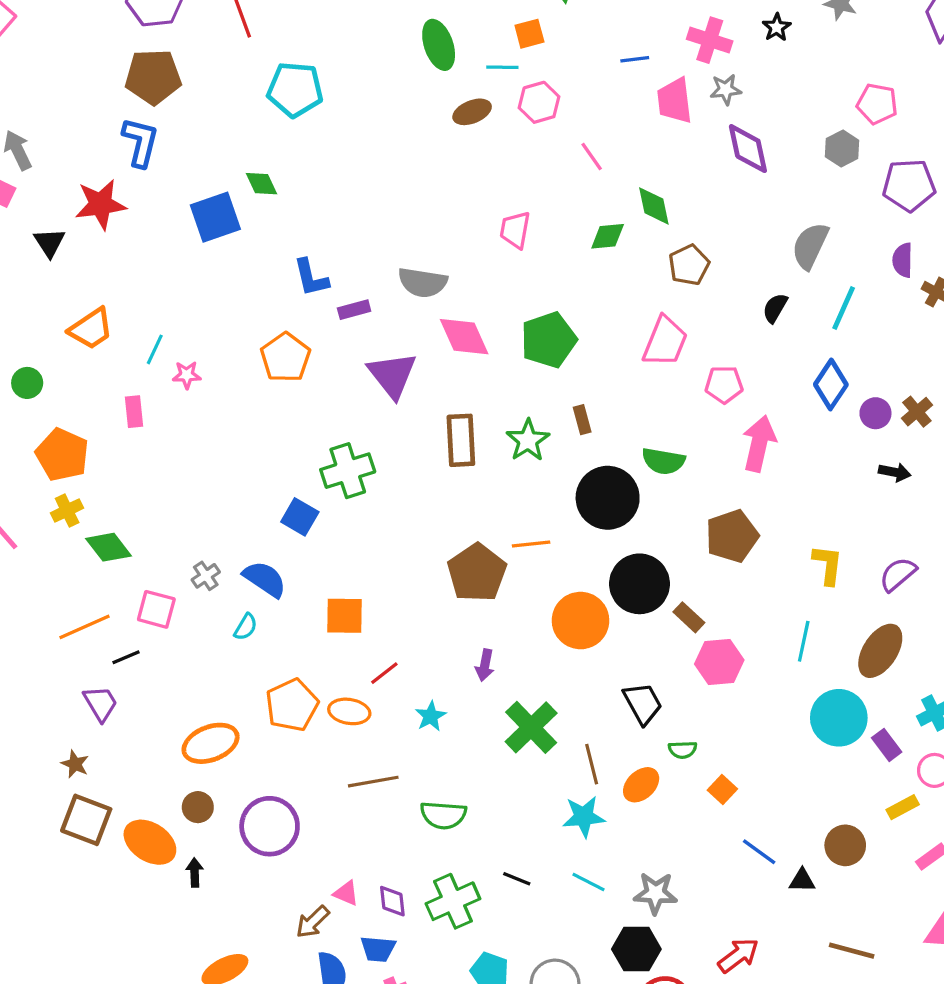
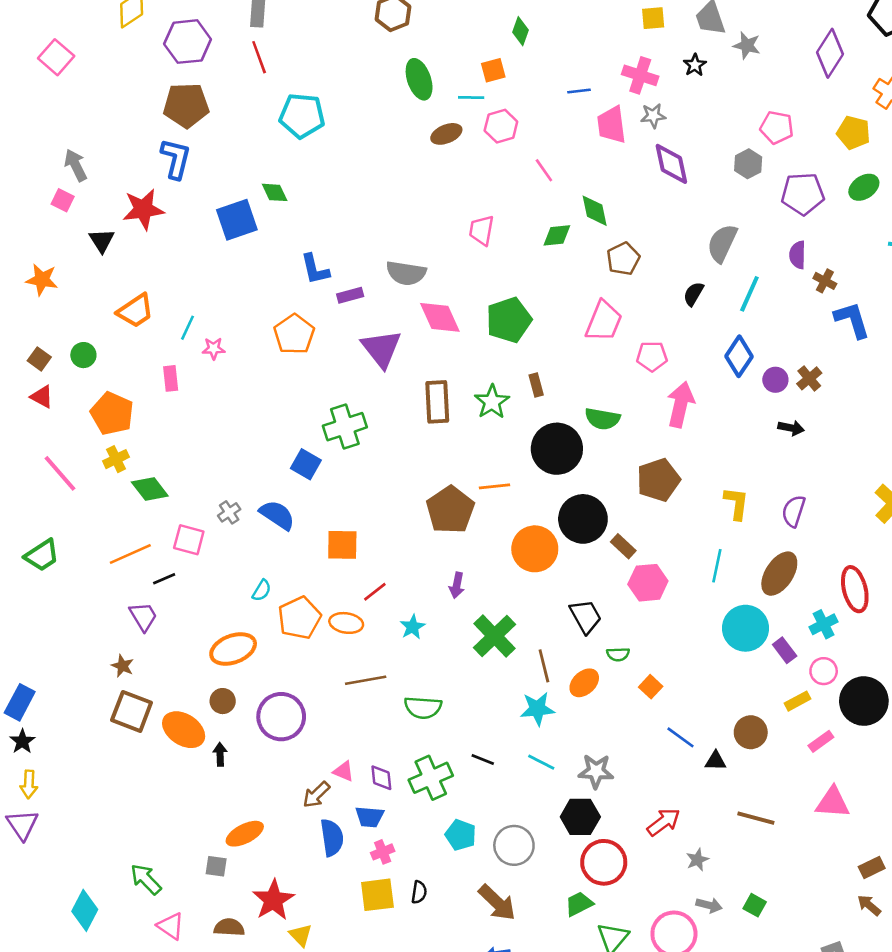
purple semicircle: (898, 574) -> (794, 511), turned -32
cyan semicircle: (246, 627) -> (262, 590), moved

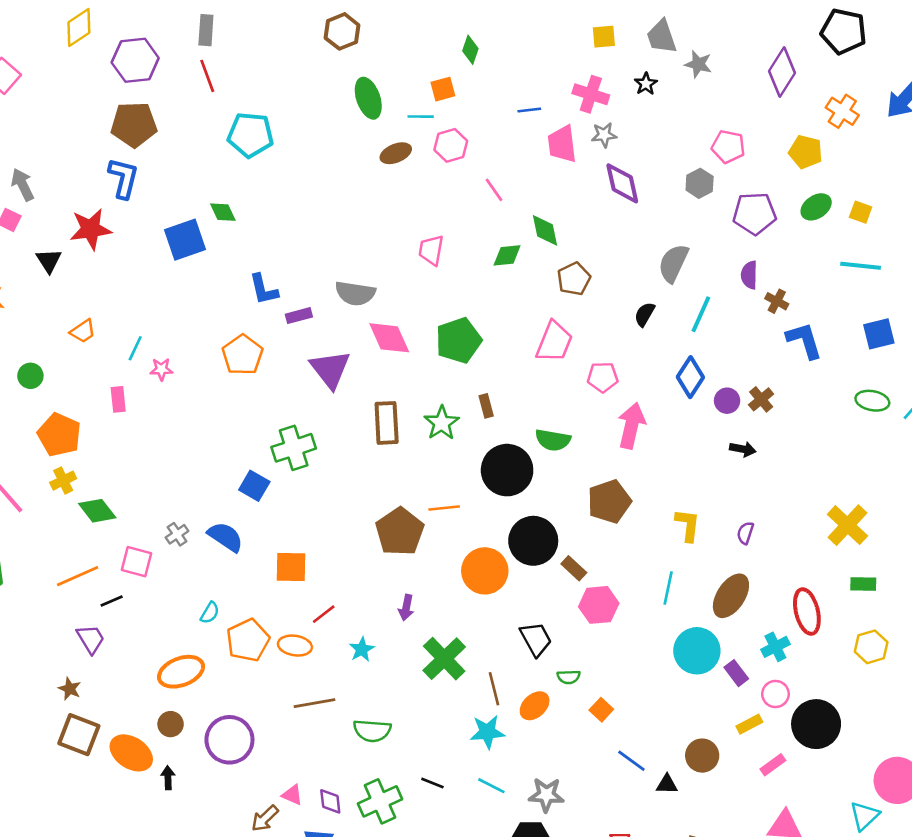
orange trapezoid: (135, 311) -> (83, 331), size x0.7
purple semicircle: (794, 511) -> (745, 533), size x0.7

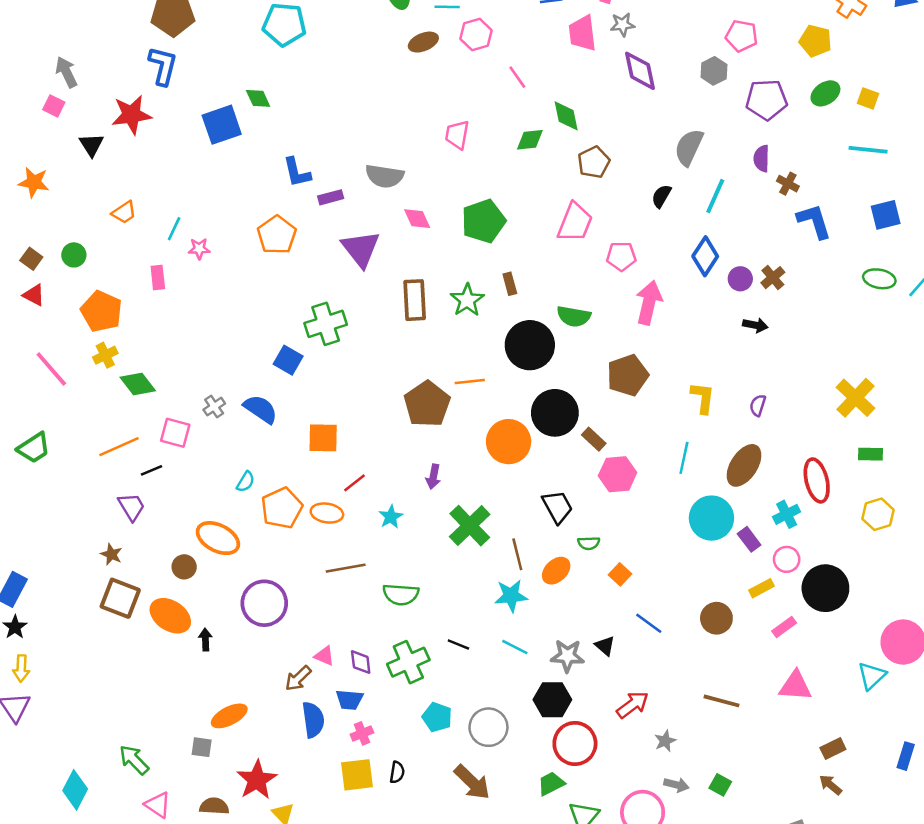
pink diamond: (389, 338) -> (417, 219), size x0.7
orange ellipse: (181, 672) -> (218, 538), turned 48
brown circle: (171, 724) -> (184, 567), moved
black triangle: (667, 784) -> (605, 646), moved, turned 40

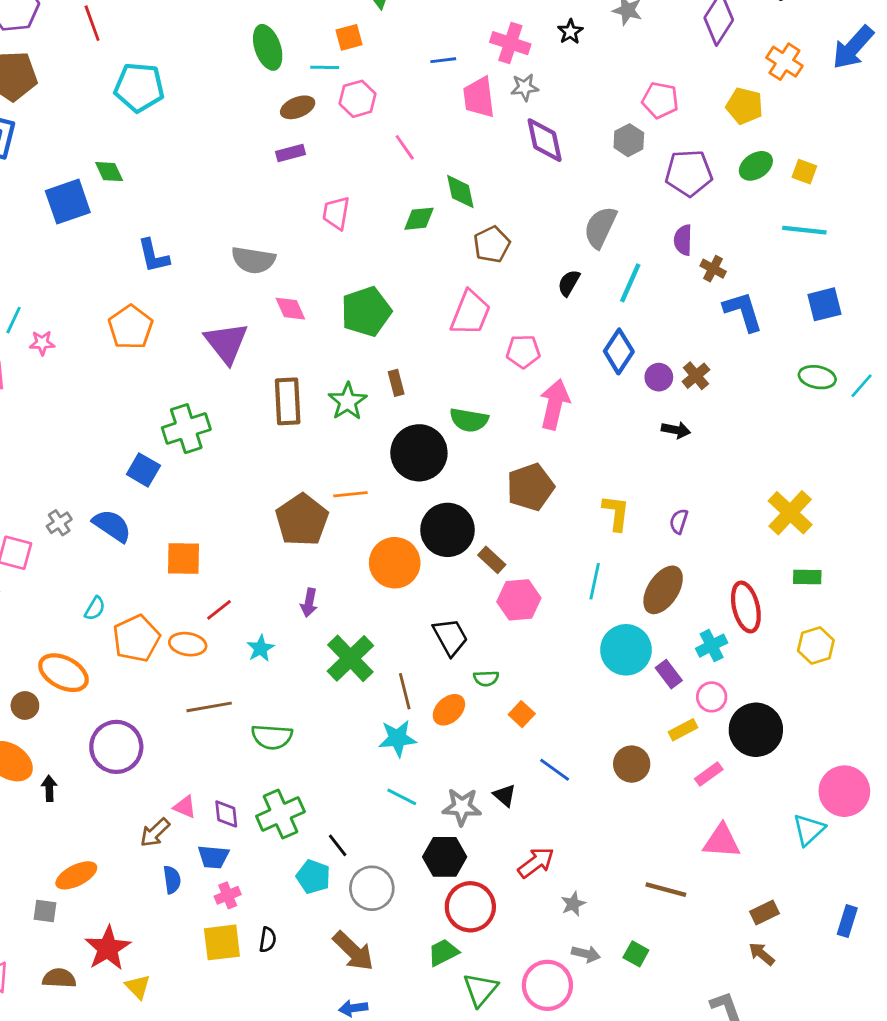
purple rectangle: (331, 197) -> (290, 153), moved
black line: (458, 645) -> (338, 845), moved, turned 30
brown line: (721, 701) -> (666, 890), moved
blue semicircle: (313, 720) -> (172, 880), size x0.7

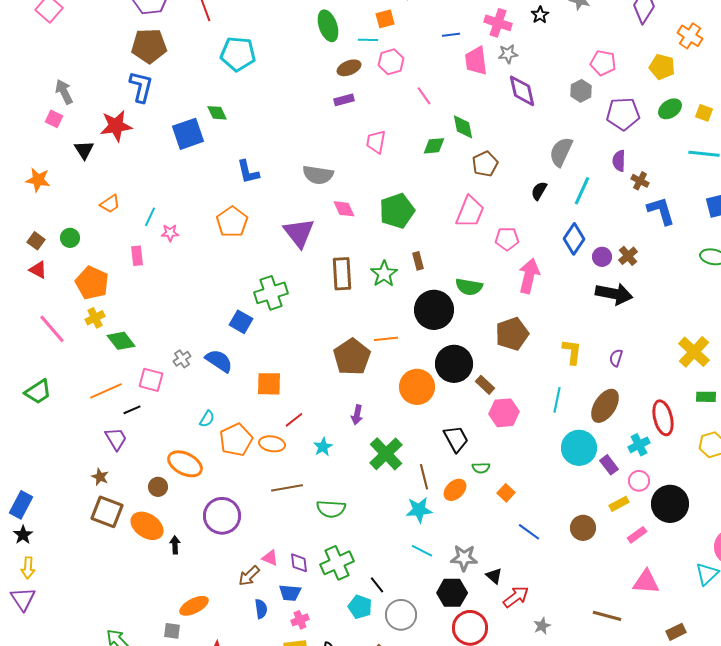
black arrow: (676, 430) -> (614, 294), size x1.8
black triangle: (505, 795) -> (494, 576), moved

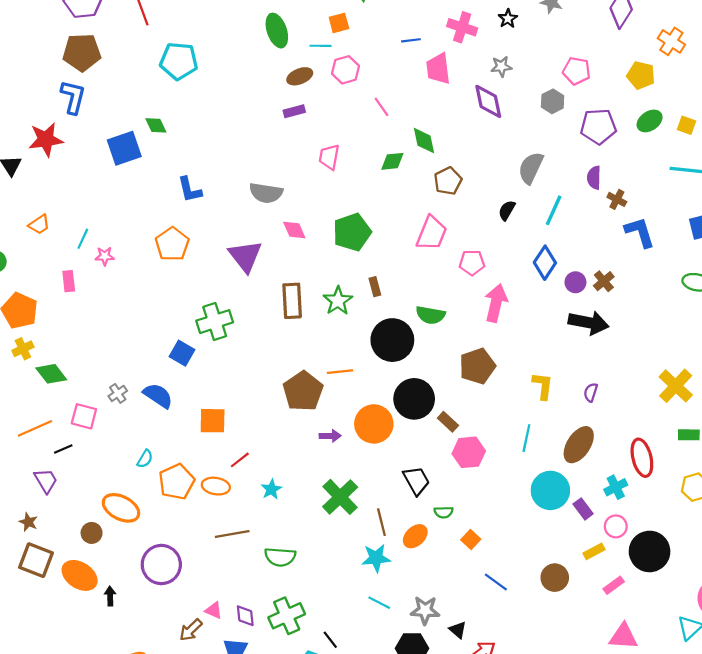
gray star: (508, 54) -> (501, 66), moved
purple arrow: (357, 415) -> (330, 436), moved, turned -102

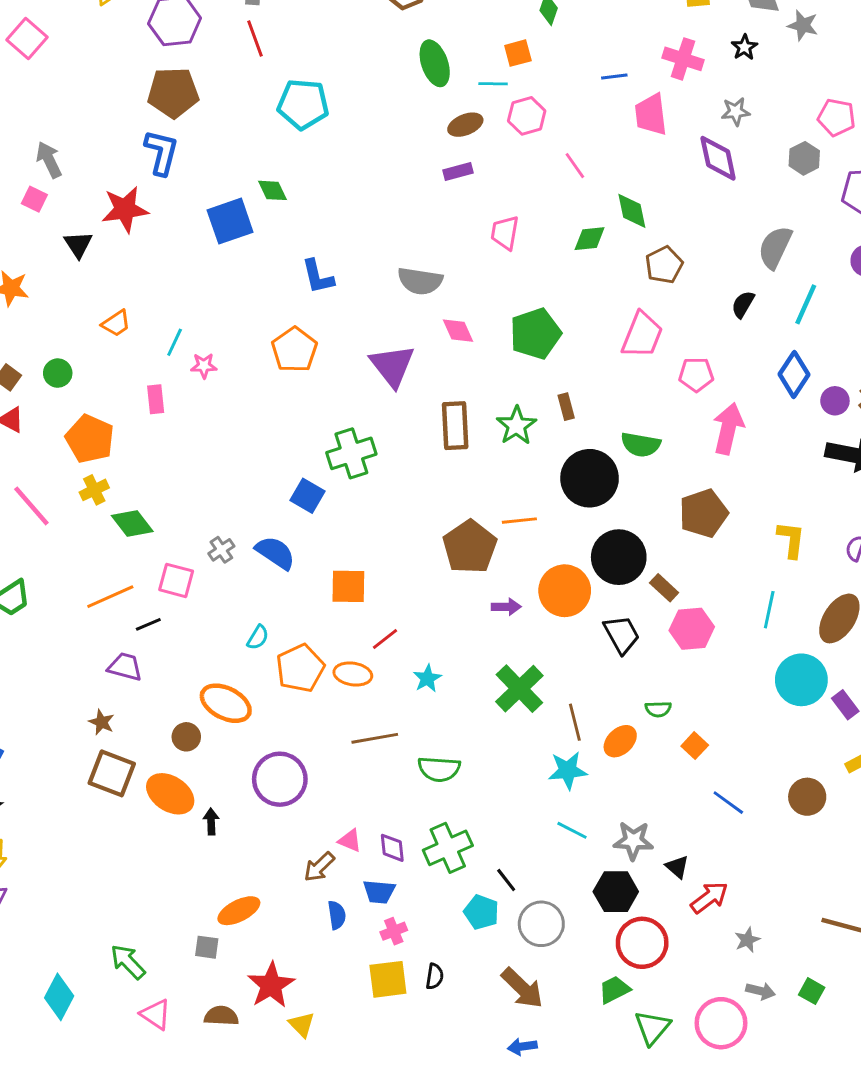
purple trapezoid: (46, 481) -> (125, 667), turned -44
black trapezoid: (416, 481) -> (622, 635), moved

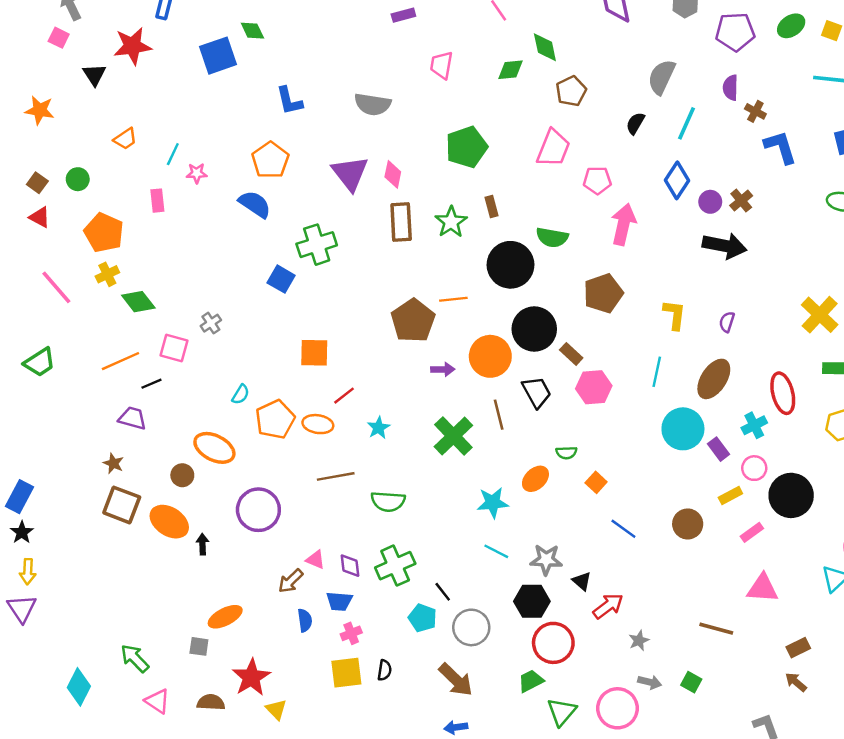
pink diamond: (458, 331) -> (393, 174), moved, turned 36
blue semicircle: (275, 553) -> (255, 204), moved
brown line: (575, 722) -> (499, 415), moved

